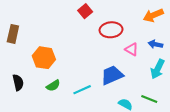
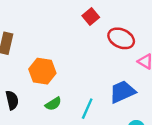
red ellipse: (111, 30) -> (121, 38), turned 30
cyan line: (82, 90) -> (87, 109), turned -42

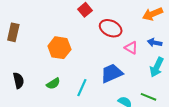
orange hexagon: (42, 71) -> (59, 48), moved

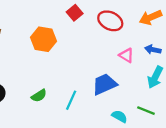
red ellipse: (111, 28) -> (110, 21), moved
orange hexagon: (59, 48) -> (44, 39), moved

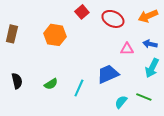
pink triangle: (126, 55) -> (127, 49), turned -32
cyan semicircle: (119, 116) -> (121, 102), turned -80

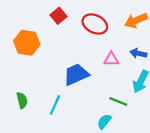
blue trapezoid: (108, 74) -> (76, 74), moved
green semicircle: (51, 84) -> (22, 100), turned -72
green line: (144, 97) -> (118, 102), moved

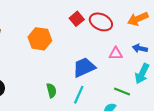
red square: (58, 16) -> (77, 19), moved
green semicircle: (22, 100) -> (51, 90), moved
cyan line: (55, 105) -> (79, 95), moved

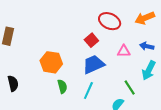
red square: (77, 19) -> (91, 40), moved
orange hexagon: (40, 39) -> (51, 62), moved
green line: (122, 92) -> (130, 87), turned 35

